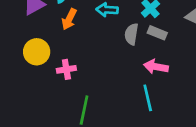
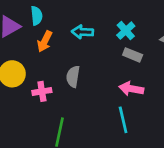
gray semicircle: (131, 34) -> (73, 77), moved

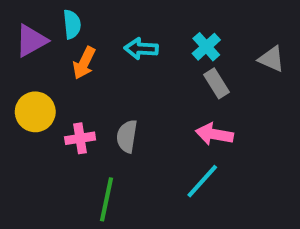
gray rectangle: (133, 55) -> (216, 83), turned 36
gray semicircle: (73, 77) -> (127, 136), moved
cyan line: (123, 120) -> (202, 181), turned 55

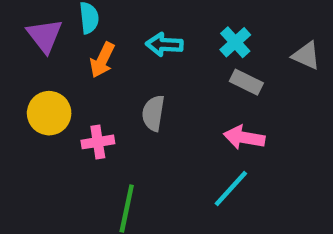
purple triangle: (31, 41) -> (45, 36), turned -39
gray rectangle: (216, 83) -> (246, 82), turned -32
gray semicircle: (127, 136) -> (153, 113), moved

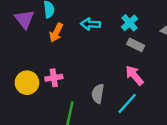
yellow circle: (49, 113) -> (27, 83), moved
gray semicircle: (153, 113) -> (98, 94), moved
pink arrow: (244, 138) -> (134, 75), turned 40

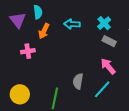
pink cross: (54, 78) -> (28, 51), moved
yellow circle: (27, 83) -> (20, 94), moved

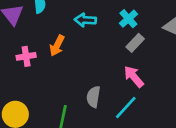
orange arrow: (44, 31) -> (57, 46), moved
gray rectangle: (109, 41) -> (135, 43), turned -72

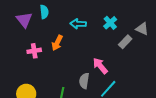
gray rectangle: (135, 43) -> (125, 42), moved
pink arrow: (134, 77) -> (100, 66), moved

